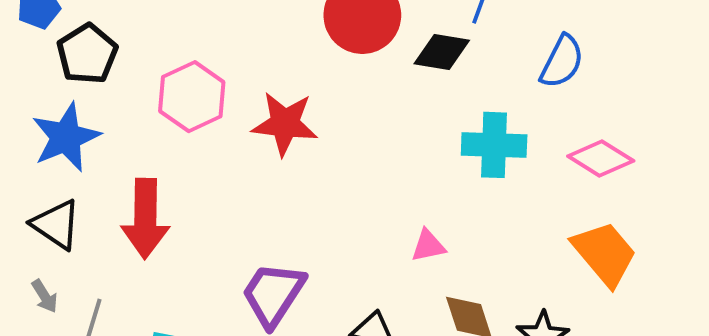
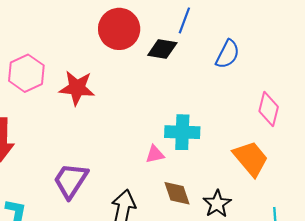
cyan cross: (494, 145) -> (182, 132), moved
pink diamond: (601, 159) -> (269, 109), moved, turned 72

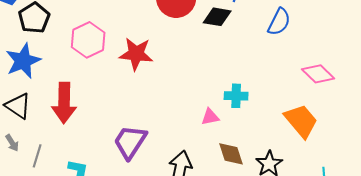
pink diamond: (269, 109) -> (318, 74), turned -60
cyan cross: (182, 132) -> (236, 96), size x0.7

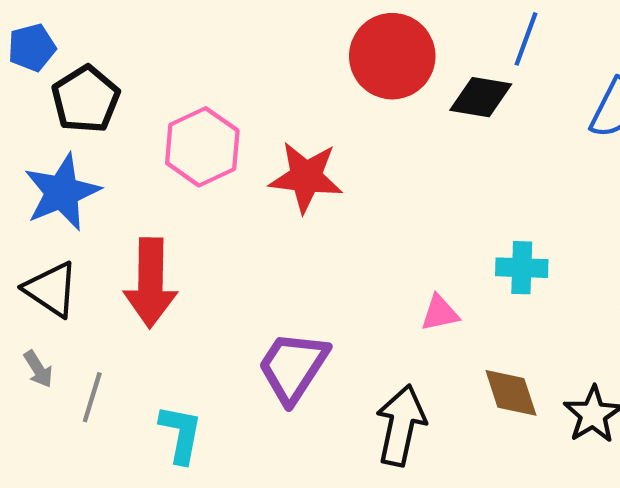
pink triangle: (210, 117) -> (440, 313), moved

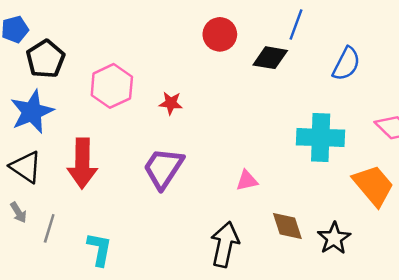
red circle: (392, 56) -> (220, 34), size x0.7
red star: (306, 177) -> (171, 103), size x0.6
cyan cross: (522, 268) -> (321, 138), moved, size x1.6
purple trapezoid: (293, 367) -> (163, 168), moved

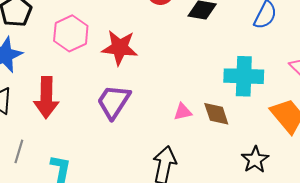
red star: (171, 103) -> (120, 48), size x1.8
brown diamond: (287, 226) -> (216, 114), moved

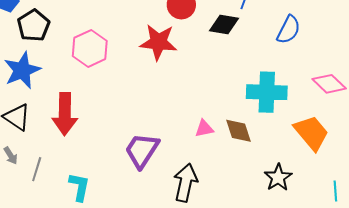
red star: (120, 48) -> (158, 42), moved
purple trapezoid: (114, 102) -> (142, 150), moved

